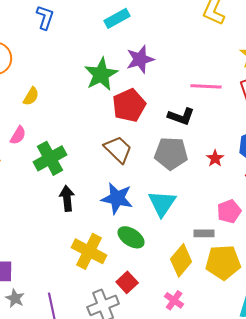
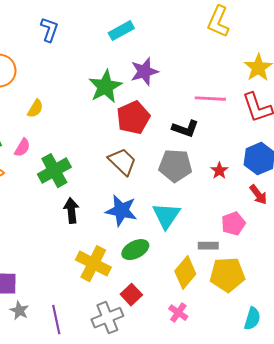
green ellipse: (131, 237) -> (135, 250), turned -60

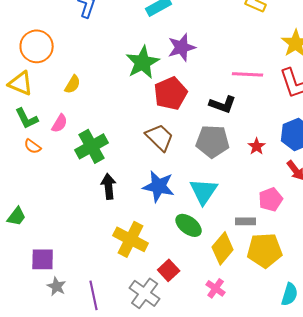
green ellipse: (135, 250) -> (189, 225), moved, turned 64
gray cross: (107, 318) -> (145, 293), turned -32

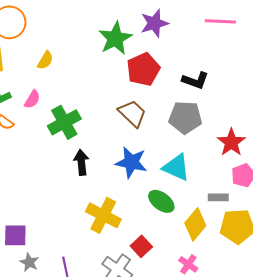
pink line: (248, 74) -> (220, 21), moved
red star: (257, 146) -> (231, 142), moved, size x1.6
cyan triangle: (204, 191) -> (176, 167), turned -40

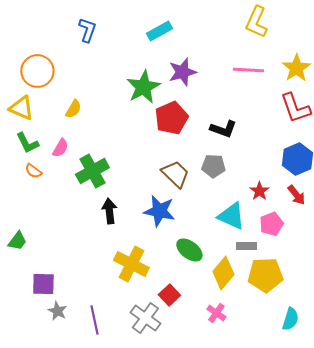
brown trapezoid: (132, 113) -> (175, 174), moved
gray pentagon: (185, 117) -> (213, 166), size x0.7
red star: (231, 142) -> (259, 191), size x0.7
cyan triangle: (176, 167) -> (231, 216), moved

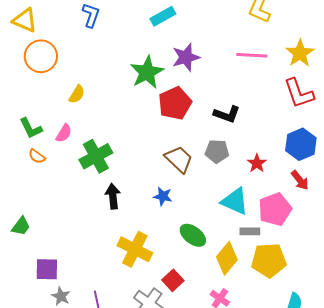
yellow triangle: (21, 108) -> (25, 20), moved
red star: (259, 191) -> (257, 163), moved
blue star: (159, 211) -> (163, 196), size x0.6
pink pentagon: (271, 224) -> (275, 209), size x1.4

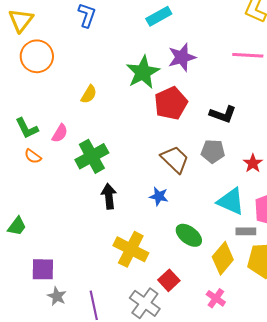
yellow triangle: (25, 20) -> (21, 20), turned 44
yellow semicircle: (77, 94) -> (89, 94), moved

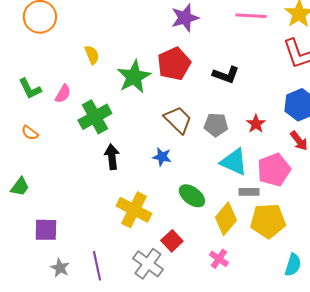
green star: (143, 72) -> (134, 77), moved
yellow semicircle: (89, 94) -> (92, 55), turned -54
gray pentagon: (213, 151) -> (216, 125), moved
orange semicircle: (33, 156) -> (30, 133), moved
gray star: (57, 296) -> (60, 268), moved

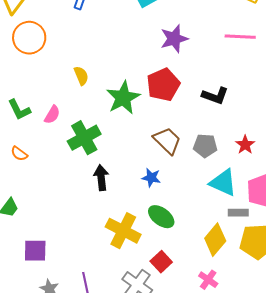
green ellipse: (192, 196) -> (161, 217), moved

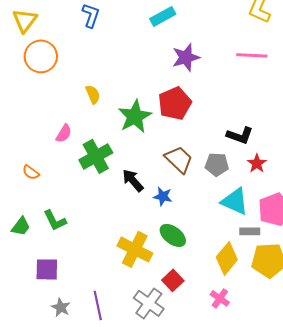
black L-shape: (215, 96) -> (240, 135), moved
green L-shape: (19, 110) -> (55, 220), moved
black arrow: (101, 178) -> (133, 180), moved, turned -35

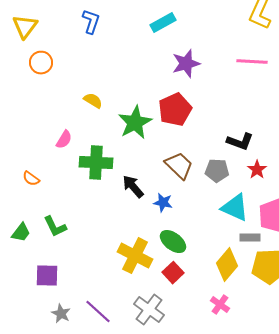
orange circle: (41, 56) -> (41, 63), size x0.7
yellow semicircle: (93, 94) -> (93, 101), turned -36
green cross: (96, 156) -> (96, 163), turned 32
red square: (173, 280) -> (173, 273), moved
purple line: (98, 305) -> (98, 312), turned -36

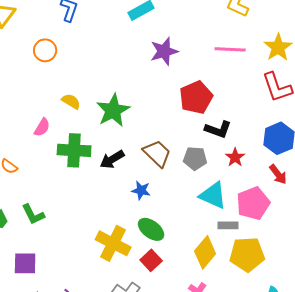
orange circle: (41, 63) -> (45, 50), moved
yellow semicircle: (93, 101) -> (71, 101), moved
red pentagon: (175, 110) -> (196, 97), moved
black arrow: (133, 187) -> (112, 159), moved, turned -80

